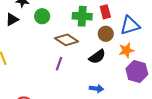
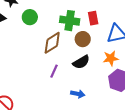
brown circle: (106, 34) -> (83, 39), moved
brown diamond: (67, 40) -> (52, 43), turned -70
purple line: (59, 64) -> (54, 71), moved

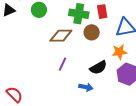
brown diamond: (52, 43) -> (61, 36), turned 30
black semicircle: (81, 62) -> (98, 67), moved

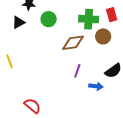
blue arrow: (86, 87) -> (96, 86), moved

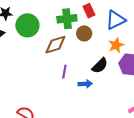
green circle: (49, 19) -> (27, 25), size x1.5

